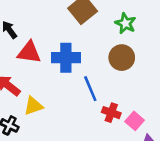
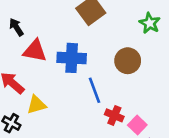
green star: (125, 23) -> (150, 23), moved

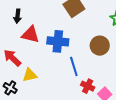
black arrow: (16, 27) -> (18, 16), turned -144

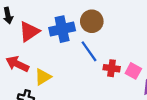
red triangle: (31, 35) -> (29, 31), turned -30
brown circle: (100, 46) -> (92, 21), moved

